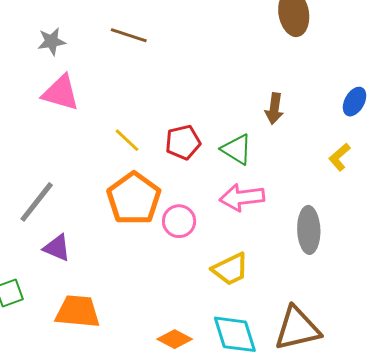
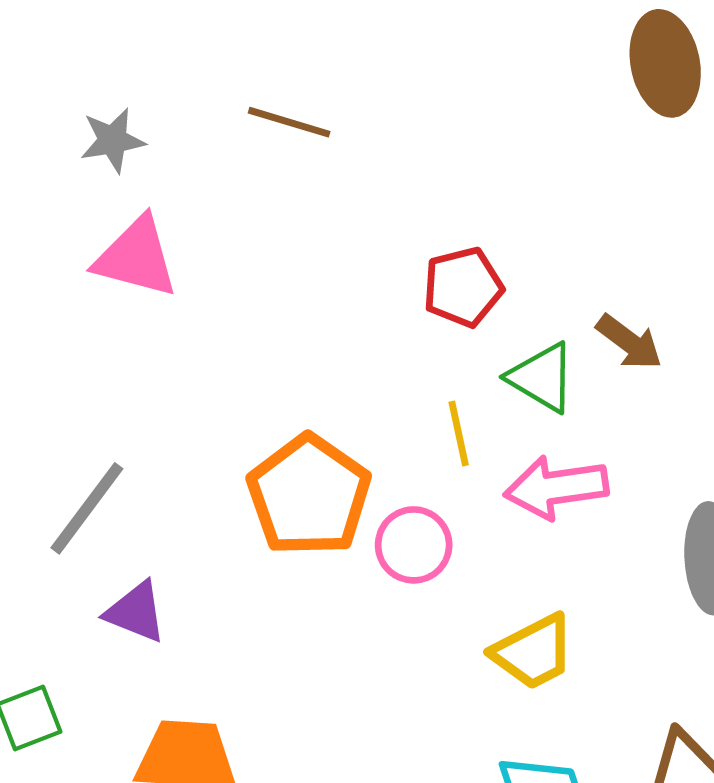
brown arrow: (274, 109) -> (629, 342), moved, turned -60
yellow line: (127, 140) -> (459, 433), moved, turned 36
red pentagon: (183, 142) -> (463, 287), moved

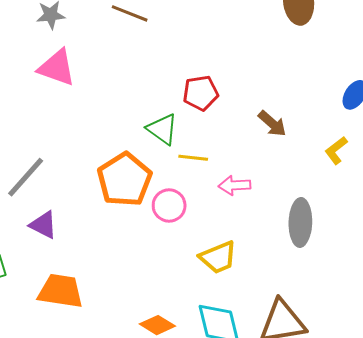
green triangle: (542, 377) -> (162, 129), moved
yellow line: (459, 433) -> (193, 158), turned -76
pink arrow: (556, 487) -> (234, 185), size x0.7

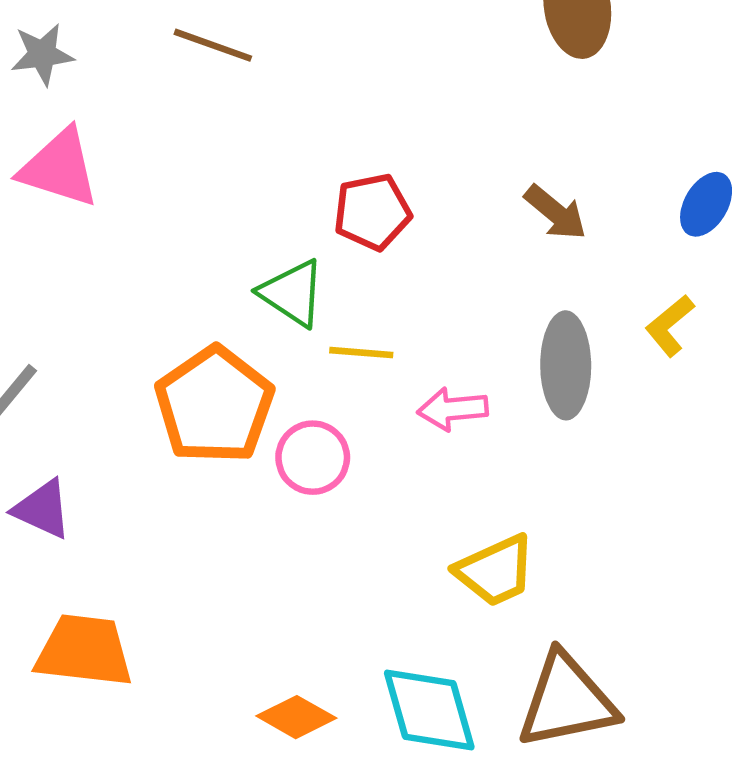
brown arrow: (272, 124) -> (555, 212), moved
gray ellipse: (300, 222) -> (566, 365), moved
yellow trapezoid: (218, 257) -> (495, 571), moved

